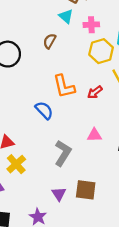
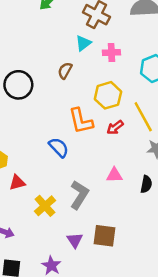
cyan triangle: (66, 16) -> (83, 43), turned 42
yellow hexagon: (101, 51) -> (108, 95), moved
yellow cross: (16, 164) -> (45, 206), moved

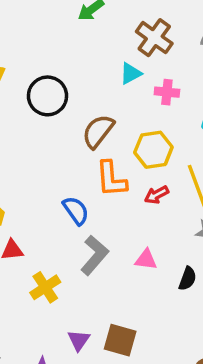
brown semicircle: (65, 71) -> (98, 131), moved, size x1.5
black circle: (18, 85) -> (48, 96), moved
gray L-shape: (79, 195) -> (95, 255), moved

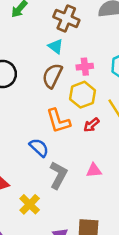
cyan triangle: (131, 74) -> (56, 46), turned -42
pink cross: (167, 92) -> (85, 67), moved
brown semicircle: (98, 131) -> (52, 76), moved

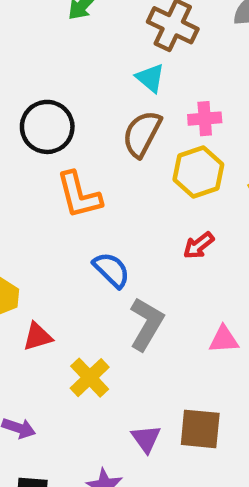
orange L-shape: (58, 121) -> (79, 195), moved
red arrow: (91, 125) -> (199, 245), moved
pink triangle: (94, 170) -> (224, 339), moved

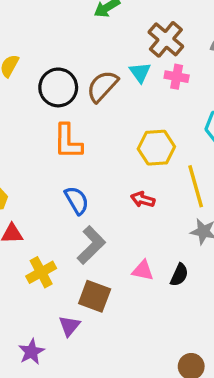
pink cross: (205, 119) -> (177, 77), moved
brown semicircle: (142, 134) -> (102, 86), moved
red arrow: (199, 245) -> (143, 199), turned 40
brown square: (200, 429) -> (95, 296), moved

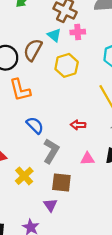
yellow hexagon: (156, 148) -> (67, 65), moved
red arrow: (143, 199) -> (78, 125), moved

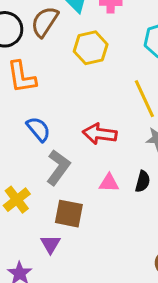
red arrow: (78, 125) -> (100, 134), size x1.5

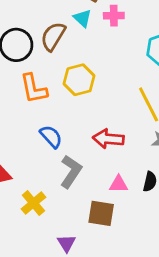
yellow hexagon: (91, 48) -> (79, 80), moved
brown square: (69, 214) -> (101, 213), moved

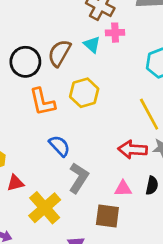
cyan triangle: (82, 18) -> (92, 45), moved
red arrow: (108, 139) -> (133, 150), moved
yellow cross: (33, 203) -> (45, 208), size x1.4

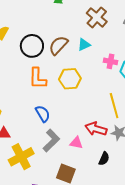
pink cross: (115, 33) -> (110, 61), moved
cyan triangle: (92, 45) -> (84, 45), turned 40
pink triangle: (123, 189) -> (76, 143), moved

